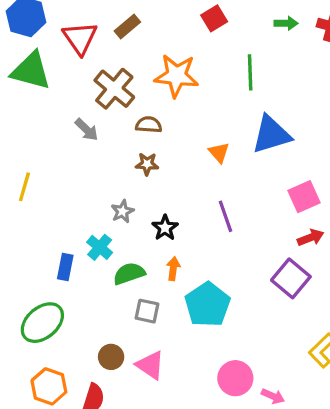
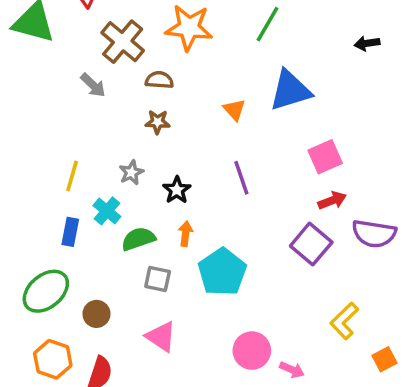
green line: (250, 72) -> (268, 24), turned 32
yellow line: (24, 187) -> (72, 176), moved
brown circle: (111, 357) -> (96, 314), moved

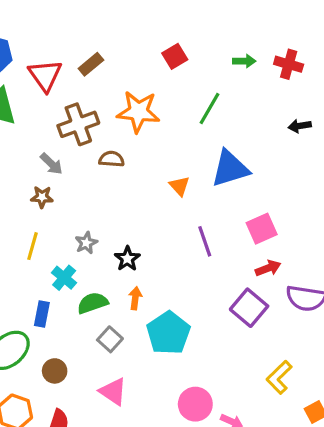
brown cross: (123, 42) -> (78, 124), turned 30
brown star: (158, 122) -> (42, 197), moved
purple line: (241, 178) -> (205, 241), moved
blue rectangle: (70, 232) -> (42, 314), moved
gray square: (158, 279) -> (110, 339), turned 30

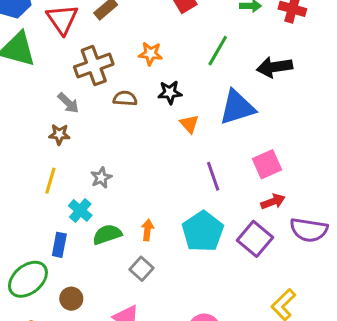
orange star: (138, 112) -> (150, 54), size x0.6
black arrow: (300, 126) -> (274, 67), moved, size x1.6
black star: (127, 259) -> (170, 92), moved, turned 30
cyan pentagon: (168, 333) -> (203, 231), moved
gray square: (110, 339) -> (141, 269), moved

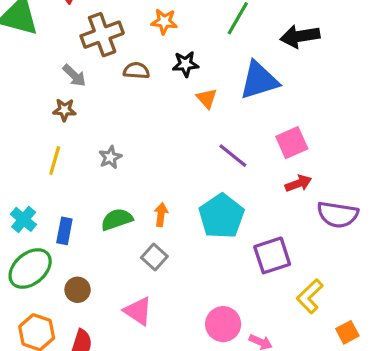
purple line: (213, 176) -> (233, 156), turned -32
cyan cross: (80, 211) -> (24, 219), moved
purple square: (255, 239) -> (272, 255), moved, turned 32

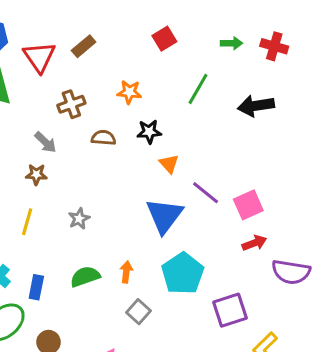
brown cross: (102, 35) -> (71, 104), size x0.7
blue triangle: (259, 80) -> (164, 216), moved, turned -36
purple line: (233, 156) -> (206, 193), moved
gray square: (154, 257) -> (138, 312), moved

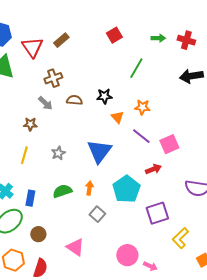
orange star: (129, 92) -> (142, 107), moved
black arrow: (256, 106) -> (191, 76), moved
gray arrow: (45, 142) -> (45, 103), moved
blue triangle: (164, 216) -> (99, 151), moved
red arrow: (254, 243) -> (153, 169), moved

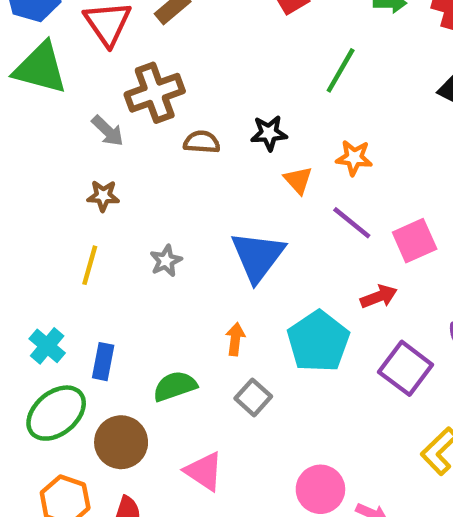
brown cross: (53, 78) -> (155, 93), size x1.4
gray arrow: (45, 103) -> (108, 131), moved
green semicircle: (62, 191) -> (175, 386), moved
purple square: (157, 213) -> (406, 368), moved, turned -35
brown circle: (38, 234) -> (121, 442), size x1.5

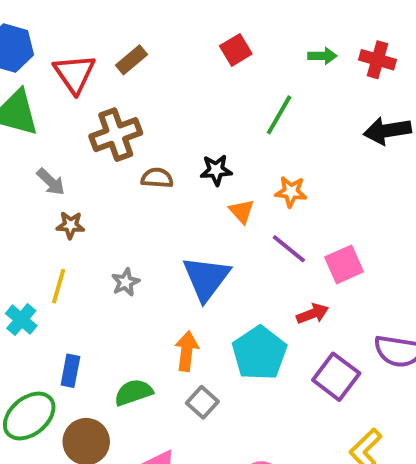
gray arrow: (108, 131) -> (51, 182), moved
orange arrow: (235, 339) -> (187, 351), size x1.4
cyan cross: (47, 346) -> (21, 320), moved

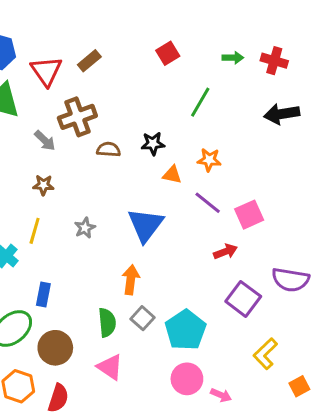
gray arrow: (51, 182) -> (45, 141), moved
orange triangle: (242, 211) -> (172, 175), turned -36
cyan pentagon: (259, 353) -> (185, 330), moved
green semicircle: (133, 392) -> (107, 323), moved, turned 104

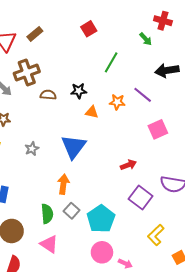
green arrow: (233, 58) -> (146, 39), moved, turned 48
red cross: (274, 61) -> (163, 21), moved
purple line: (208, 203) -> (143, 95), moved
pink square: (249, 215) -> (158, 129), moved

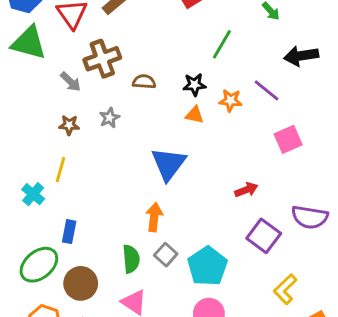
black star: (79, 91) -> (194, 85), moved
brown semicircle: (48, 95) -> (144, 82), moved
gray star: (32, 149) -> (109, 118), moved

